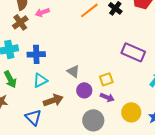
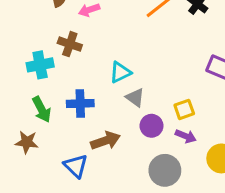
brown cross: (20, 22) -> (70, 44), moved, turned -35
blue cross: (36, 54) -> (80, 103), moved
cyan triangle: (40, 80) -> (120, 72), moved

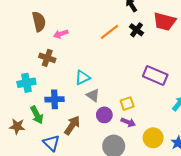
cyan cross: (40, 65) -> (26, 83), moved
green arrow: (42, 109) -> (37, 115), moved
brown arrow: (105, 141) -> (72, 125), turned -36

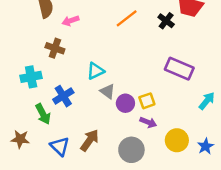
black cross: (136, 30) -> (166, 21), moved
blue cross: (55, 99) -> (63, 96), turned -30
purple circle: (104, 115) -> (125, 103), moved
brown arrow: (72, 125) -> (90, 140), moved
brown star: (17, 126) -> (20, 139), moved

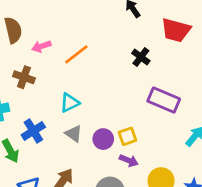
orange line: (127, 18) -> (76, 54), moved
black cross: (166, 21) -> (141, 57), moved
gray triangle: (108, 91) -> (74, 134), moved

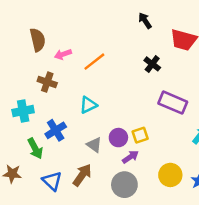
gray triangle: (74, 134) -> (94, 145), moved
purple arrow: (129, 161) -> (130, 157), moved, turned -56

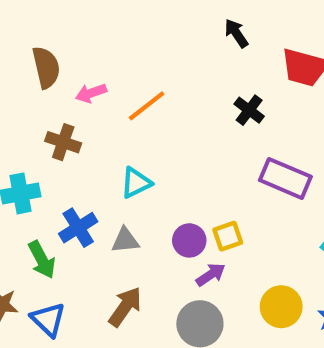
gray triangle: (94, 145) -> (125, 240), moved, turned -42
blue triangle: (52, 181) -> (48, 320), moved

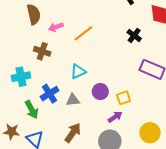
purple circle: (189, 240) -> (100, 91), moved

